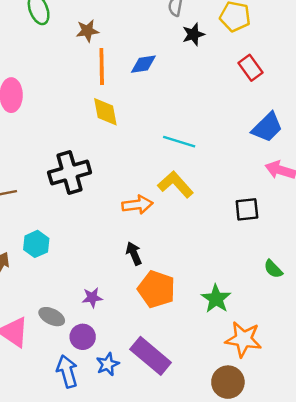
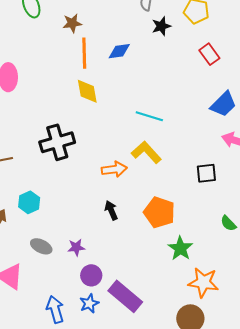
orange pentagon: (156, 289) -> (159, 212), moved
gray ellipse: (52, 317) -> (41, 246), moved
purple circle: (83, 337) -> (91, 275), moved

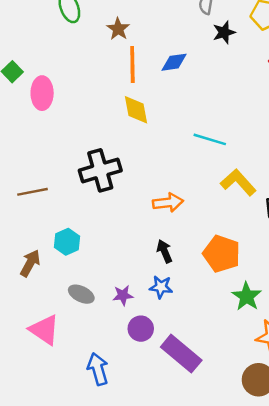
brown star: (72, 23) -> (118, 29), turned -30
yellow L-shape: (146, 152) -> (238, 182), moved
blue star: (89, 303) -> (161, 287), moved, turned 30

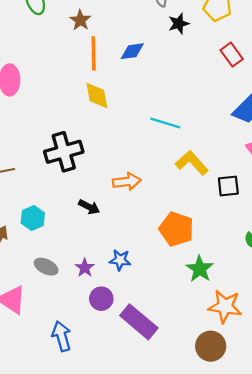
black arrow: (165, 251) -> (89, 207), moved, turned 140
purple star: (123, 295) -> (85, 268), turned -30

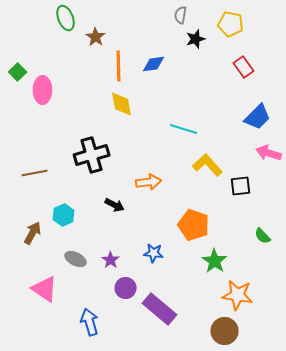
brown star: (80, 20) -> (96, 37), moved
blue star: (120, 260) -> (154, 253), moved

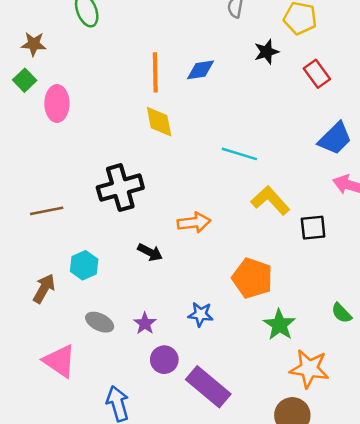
brown star: (96, 37) -> (34, 44), moved, turned -30
black star: (196, 39) -> (266, 52), moved
green semicircle: (263, 236) -> (342, 313), moved

